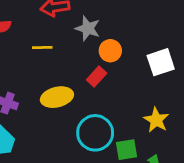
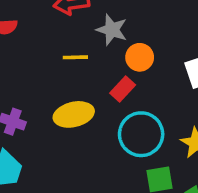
yellow line: (42, 47) -> (75, 57), moved
cyan circle: (95, 133) -> (141, 134), moved

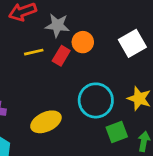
red rectangle: (123, 89) -> (61, 56), moved
yellow ellipse: (74, 114) -> (46, 122), moved

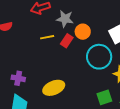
cyan circle: (96, 100) -> (99, 57), moved

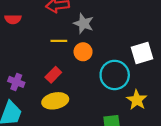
orange circle: (83, 32) -> (83, 52), moved
red rectangle: (67, 41) -> (53, 75), moved

